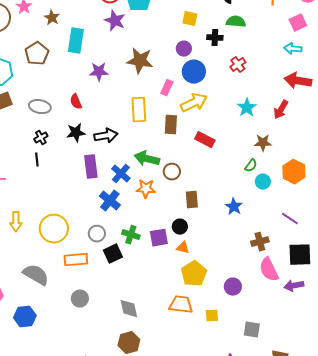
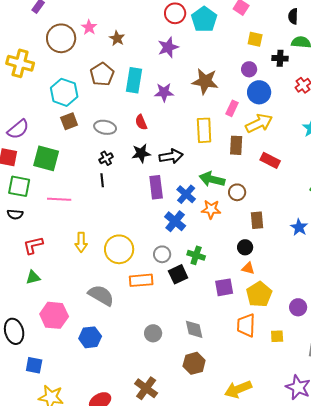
purple star: (115, 21) -> (168, 47), moved, turned 30
cyan rectangle: (76, 41) -> (134, 80), moved
purple square: (159, 238) -> (224, 287), moved
gray circle: (80, 299) -> (153, 333), moved
orange trapezoid: (181, 305) -> (246, 325), turned -95

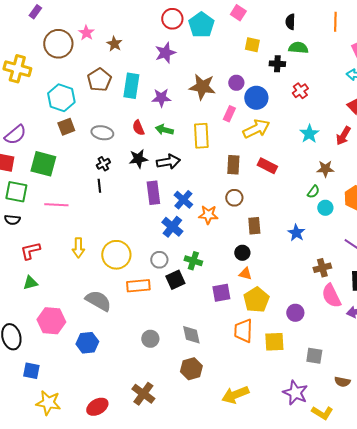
purple circle: (249, 69) -> (236, 83), moved
brown rectangle: (236, 145) -> (233, 165), moved
green arrow: (212, 179) -> (164, 130), moved, size x0.7
yellow square: (277, 336) -> (274, 342), size x1.5

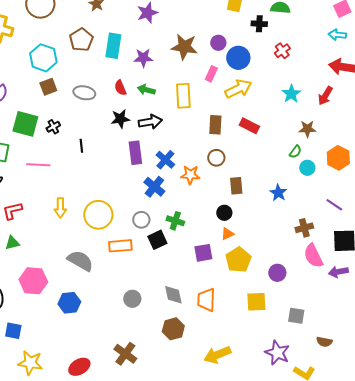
black cross: (103, 164) -> (53, 127), moved
orange triangle: (245, 274) -> (227, 234), turned -40
orange trapezoid: (243, 331) -> (206, 300), moved

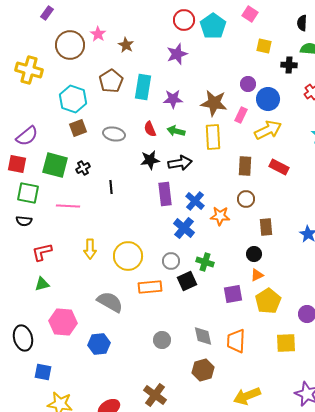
brown star: (184, 47) -> (214, 103), moved

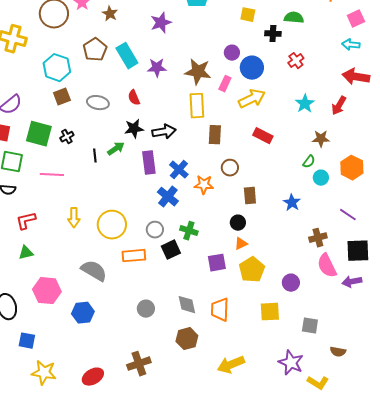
cyan rectangle: (143, 87) -> (127, 56), turned -40
green arrow: (176, 131) -> (116, 149), moved, turned 132
brown rectangle: (245, 166) -> (215, 135), moved
brown cross: (155, 395) -> (139, 364), turned 35

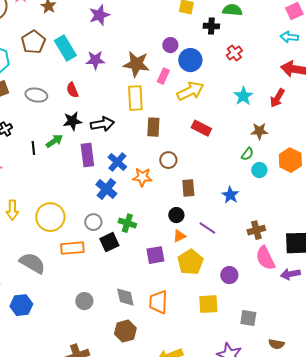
purple line: (348, 215) -> (207, 228), moved

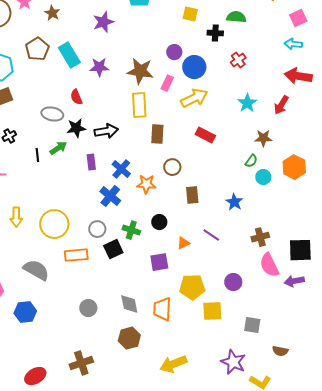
gray ellipse: (36, 95) -> (52, 114), moved
purple rectangle: (87, 155) -> (91, 162), size x0.7
black circle: (176, 215) -> (159, 222), moved
yellow pentagon: (190, 262) -> (192, 287), moved, turned 30

